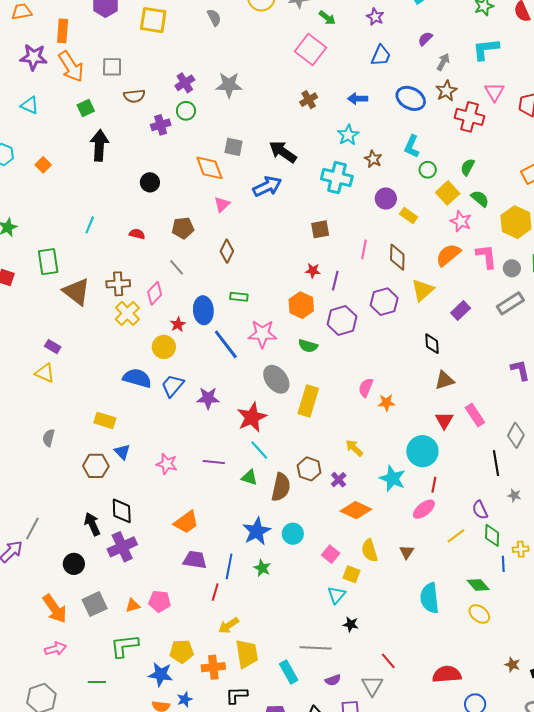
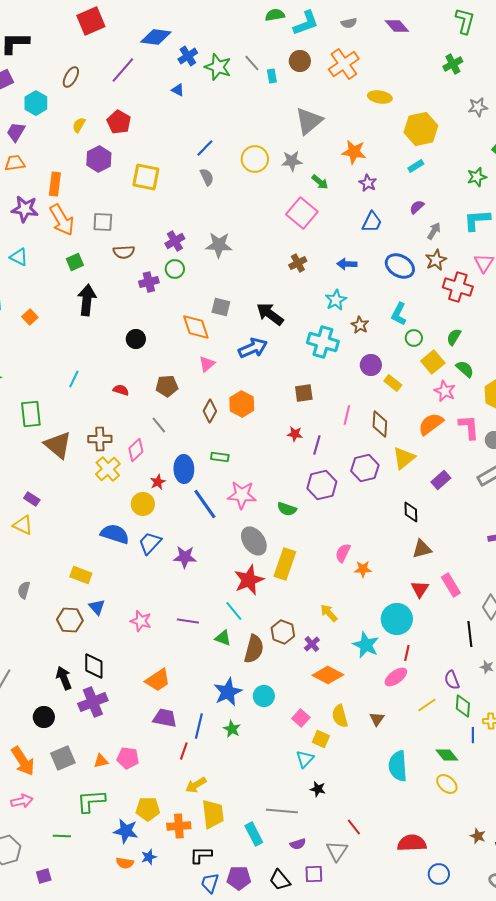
orange hexagon: (301, 305) -> (242, 404), moved
red star: (252, 417) -> (249, 580), moved

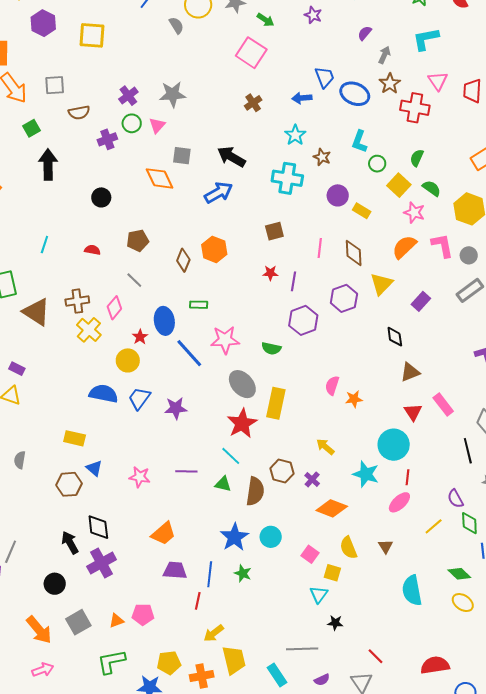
gray semicircle: (207, 177) -> (176, 25), moved
blue trapezoid: (372, 222) -> (325, 77), moved, turned -40
pink triangle: (207, 364) -> (157, 125), moved

